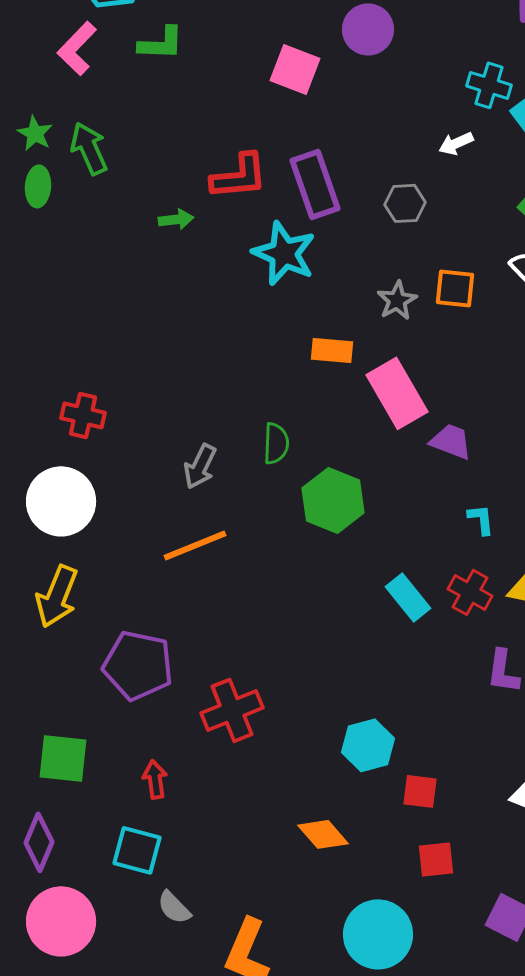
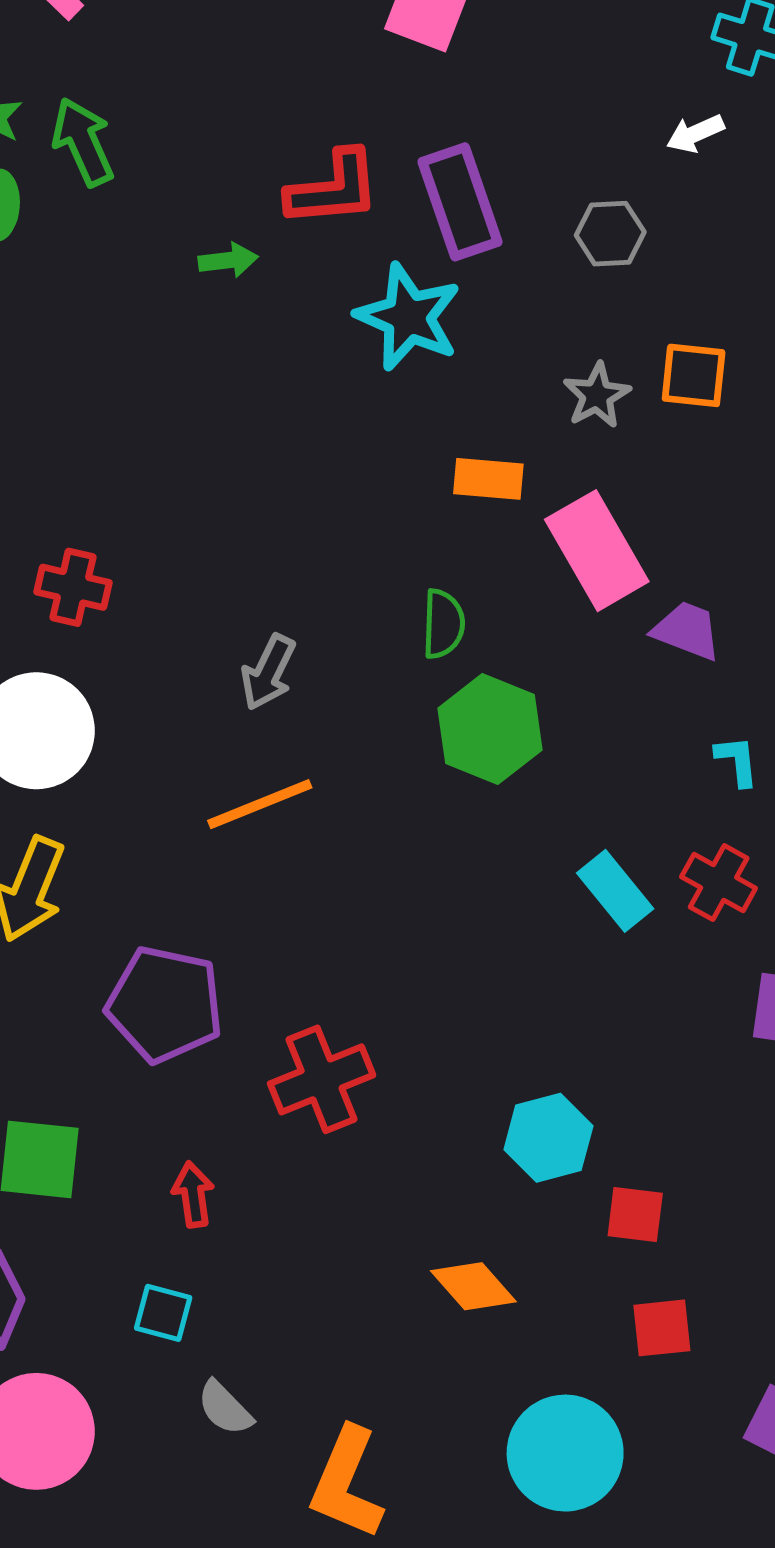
green semicircle: (276, 443) -> (443, 624), moved
cyan square: (137, 850) -> (163, 1313), size x0.7

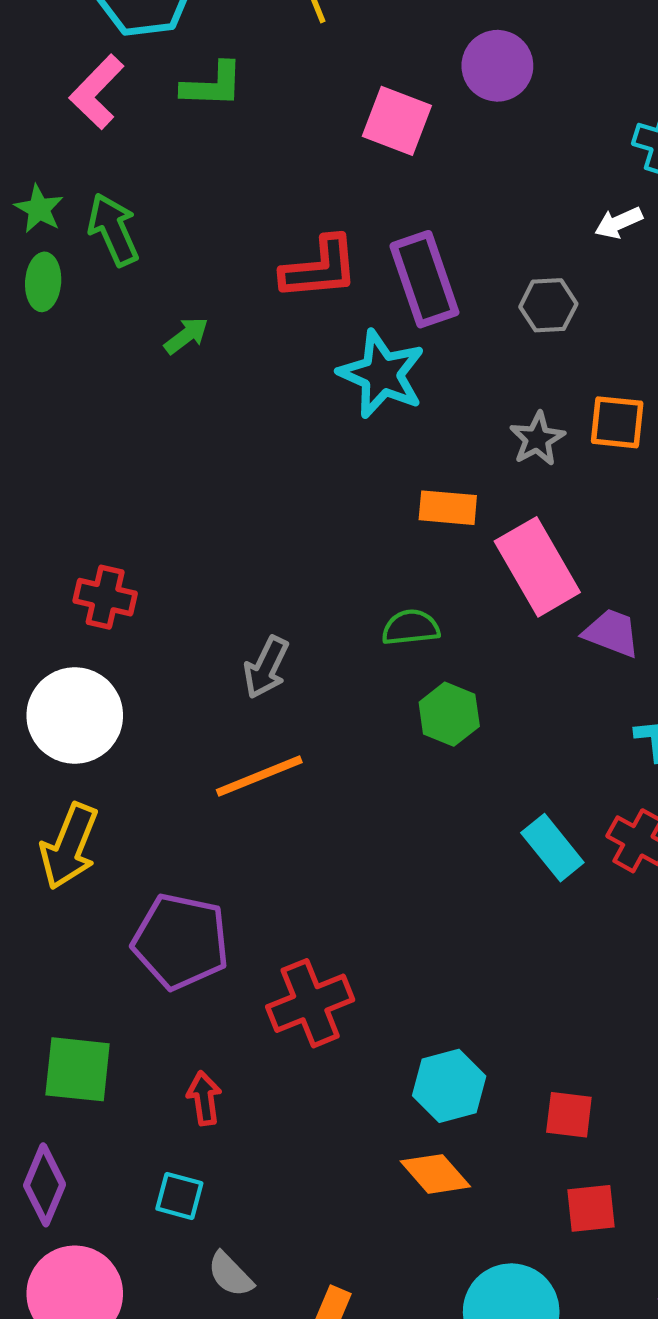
green arrow: (228, 260) -> (186, 336), moved, turned -30
green semicircle: (443, 624) -> (411, 627), turned -98
green hexagon: (490, 729) -> (449, 714), size x0.7
cyan hexagon: (548, 1138) -> (449, 1086), moved

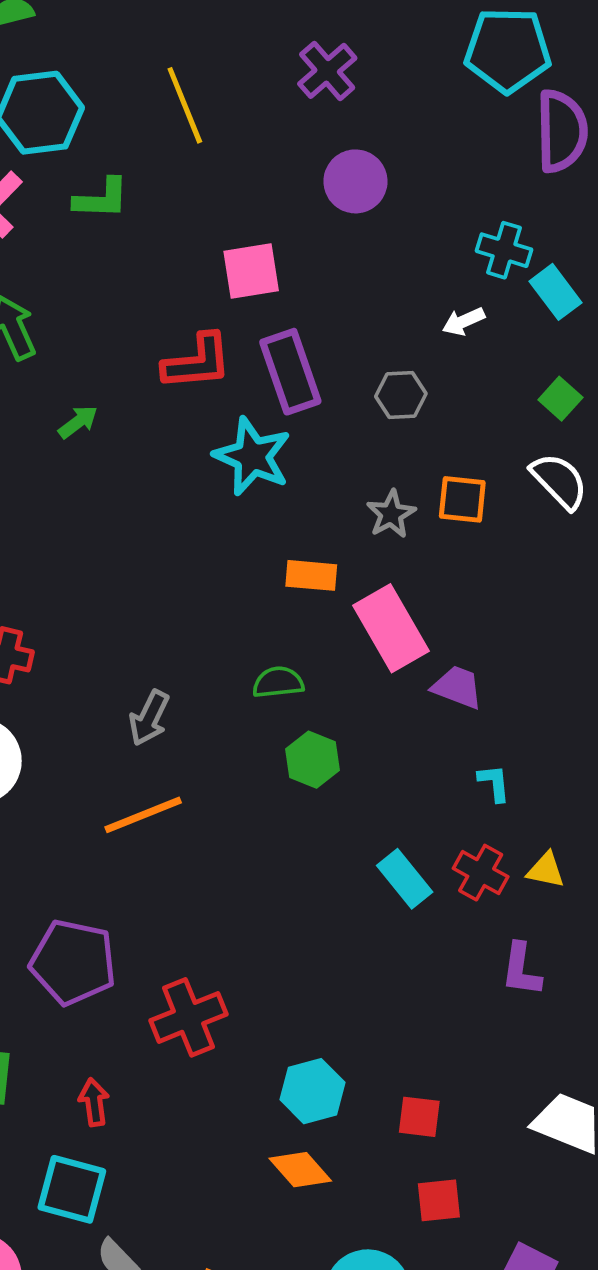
pink square: (397, 121) -> (251, 271), moved, turned -30
cyan square: (179, 1196) -> (72, 1189), size x1.6

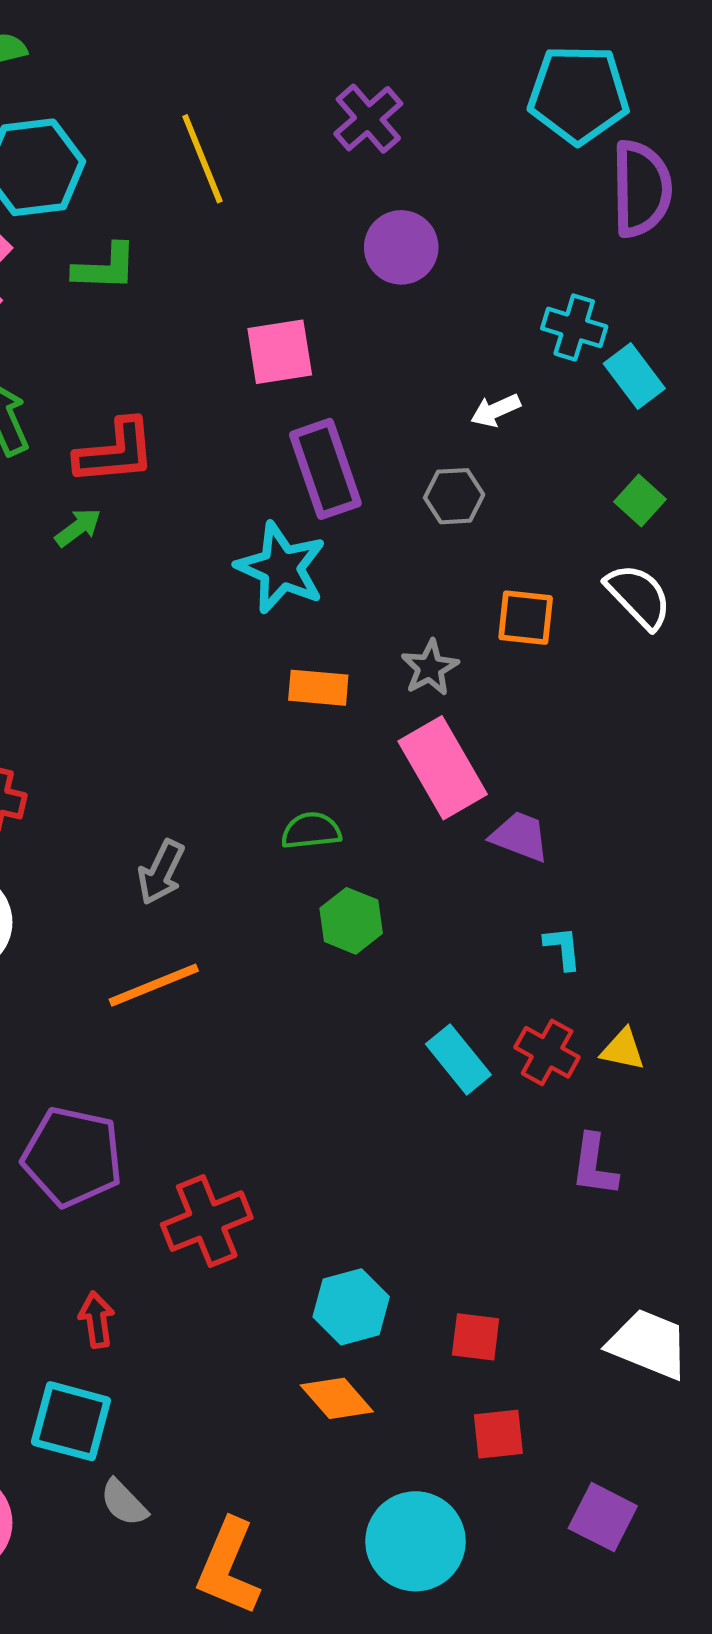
white arrow: (463, 321) -> (496, 410), moved
red L-shape: (197, 362) -> (115, 452), moved
gray star: (391, 514) -> (430, 668), moved
orange rectangle: (311, 575) -> (318, 688), moved

